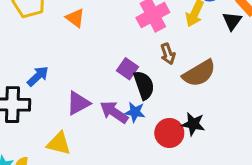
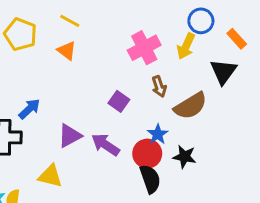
black triangle: (232, 21) -> (223, 72), moved, size x1.4
black semicircle: (144, 85) -> (150, 179), moved
blue star: (135, 112) -> (158, 134), moved, turned 30
red circle: (169, 133) -> (147, 154), moved

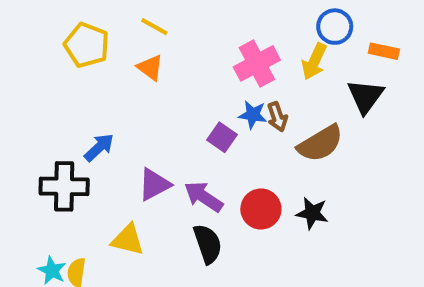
orange rectangle: (237, 39) -> (384, 51), turned -36
blue star: (158, 134) -> (253, 115), moved, turned -30
black semicircle: (150, 179) -> (208, 244), moved

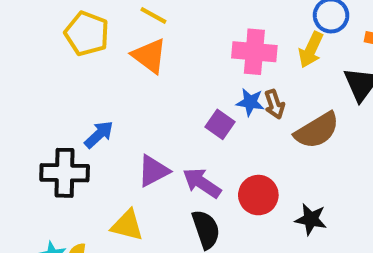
pink cross: (257, 63) -> (254, 52), turned 33
orange triangle: (150, 68) -> (149, 56), size x1.4
black star: (312, 213) -> (311, 219), moved

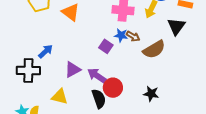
brown arrow: (275, 104) -> (133, 36), turned -40
red circle: (258, 195) -> (113, 88), moved

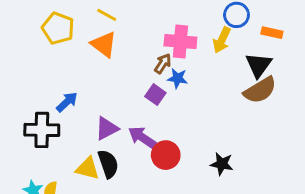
brown arrow: (133, 36) -> (163, 64), moved, turned -88
brown semicircle: (154, 49) -> (260, 90), moved
black semicircle: (99, 99) -> (108, 164), moved

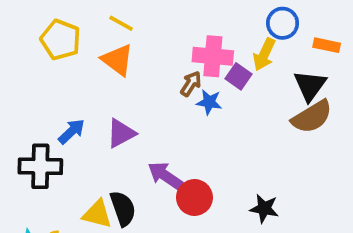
purple square: (155, 95) -> (239, 76), moved
purple triangle: (107, 128) -> (121, 133), moved

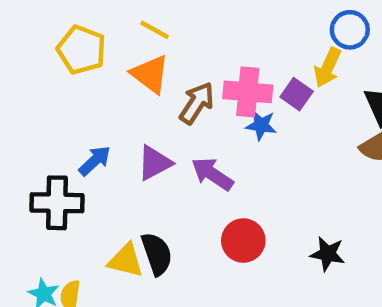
pink cross: (213, 56) -> (248, 92), moved
brown arrow: (191, 84) -> (197, 103), moved, size x1.4
purple arrow: (165, 175) -> (212, 174), moved

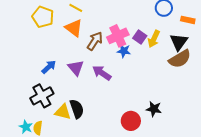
yellow arrow: (328, 67) -> (154, 39), moved
pink cross: (248, 92) -> (118, 36), turned -30
purple triangle: (155, 163) -> (76, 68), turned -42
black cross: (57, 203) -> (42, 96), moved, turned -30
red circle: (243, 241) -> (131, 121), moved

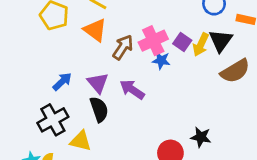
black triangle: (179, 42) -> (221, 41), moved
black semicircle: (77, 109) -> (99, 109), moved

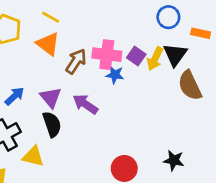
pink cross: (153, 41) -> (107, 55), turned 32
brown semicircle: (235, 71) -> (190, 85), turned 96
black star: (201, 137) -> (174, 160), moved

